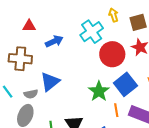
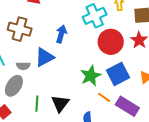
blue arrow: (54, 41) -> (61, 34), moved, turned -60
orange line: (116, 110) -> (104, 97), turned -56

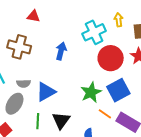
blue triangle: (44, 57) -> (46, 92), moved

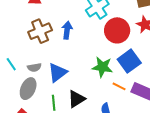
brown cross: (19, 47) -> (40, 31), moved, turned -30
green star: (91, 92) -> (102, 67), turned -30
black triangle: (61, 120) -> (76, 99), turned 30

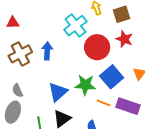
gray semicircle: (34, 67) -> (17, 91), turned 80
blue triangle: (58, 73) -> (58, 92), moved

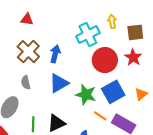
brown cross: (20, 54) -> (28, 52), turned -30
gray semicircle: (17, 91) -> (26, 82), moved
blue triangle: (58, 92) -> (59, 83), moved

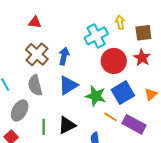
gray semicircle: (26, 82) -> (35, 85), size x1.5

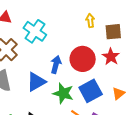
cyan cross: (96, 36) -> (35, 31), moved, turned -30
blue arrow: (64, 56) -> (56, 64), moved

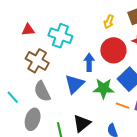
yellow arrow: (90, 21) -> (109, 22), moved, turned -136

